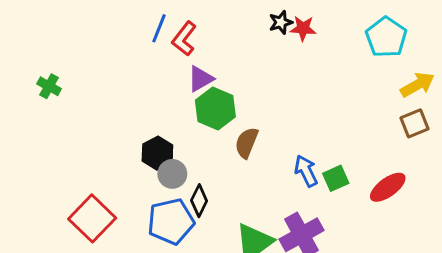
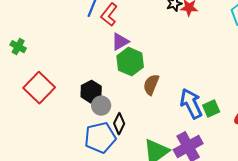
blue arrow: (306, 171) -> (191, 104), size x1.4
red square: (92, 218) -> (39, 88), moved

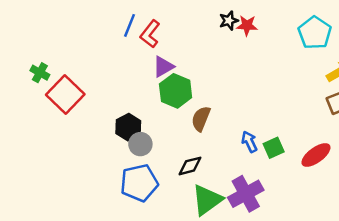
red square: (39, 88) -> (65, 94), moved
blue arrow: (191, 104) -> (249, 142), size x0.6
black diamond: (119, 124) -> (190, 166), moved, turned 50

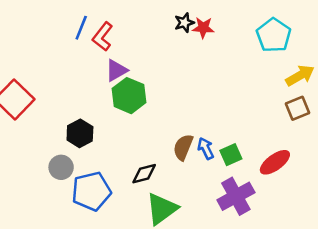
brown semicircle: (201, 119) -> (183, 147), moved
gray circle: (140, 144) -> (61, 167), moved
purple cross: (246, 194) -> (236, 196), moved

